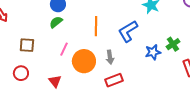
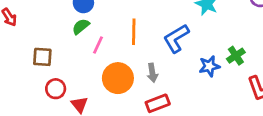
pink line: (64, 49) -> (98, 45), moved
red circle: (21, 73) -> (56, 89), moved

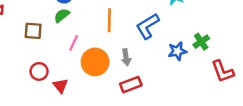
pink line: (98, 45) -> (74, 43), moved
brown square: (42, 57) -> (33, 31), moved

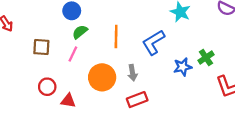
green semicircle: (62, 15) -> (80, 32), moved
pink line: (74, 43) -> (73, 54), moved
red triangle: (61, 86) -> (68, 101), turned -42

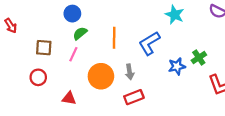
red circle: (47, 87) -> (38, 77), moved

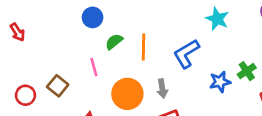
green semicircle: (80, 33) -> (114, 42), moved
brown square: (44, 48) -> (58, 86), moved, turned 35
pink line: (73, 54) -> (94, 67), turned -40
red circle: (38, 77) -> (25, 95), moved

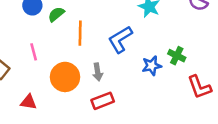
green semicircle: (114, 42) -> (56, 14), moved
green cross: (247, 71) -> (177, 56), turned -30

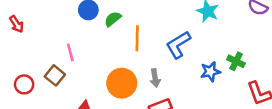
pink line: (34, 52) -> (70, 52), moved

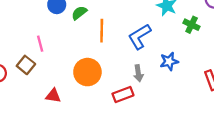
green cross: (236, 61) -> (192, 25), moved
gray arrow: (155, 78) -> (138, 73), moved

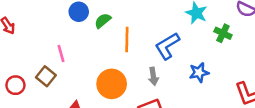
gray arrow: (138, 73) -> (153, 76), moved

